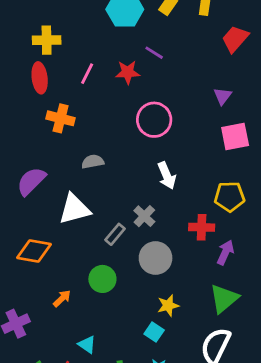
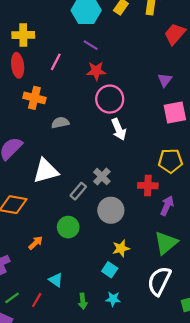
purple line: (154, 53) -> (91, 45), moved
red star: (128, 72) -> (96, 71), moved
gray semicircle: (93, 162) -> (60, 123), moved
white arrow: (167, 176) -> (119, 129), moved

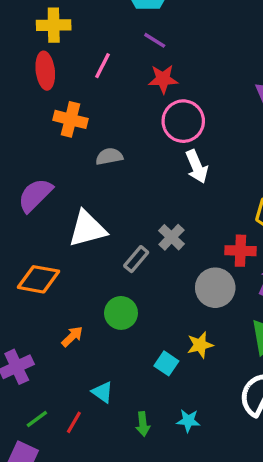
gray circle: (111, 210) -> (215, 288), moved
cyan square: (110, 270) -> (166, 363), moved

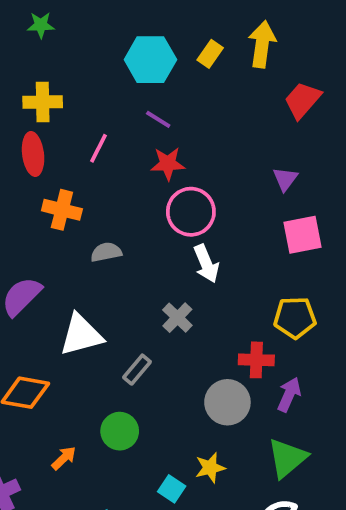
gray cross: (171, 237) -> (177, 318), moved

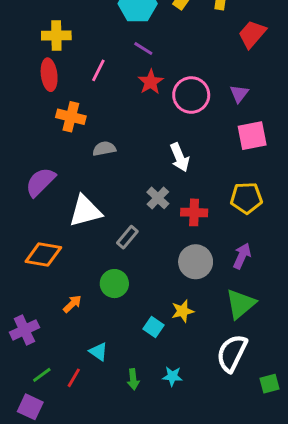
red star: (168, 164) -> (151, 82), turned -30
pink circle: (191, 212) -> (191, 95), moved
red cross: (256, 360) -> (194, 212), moved

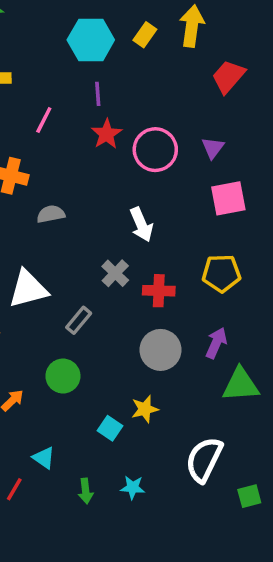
purple line: (143, 49) -> (98, 94), turned 54
green triangle: (241, 304) -> (241, 385), moved, turned 36

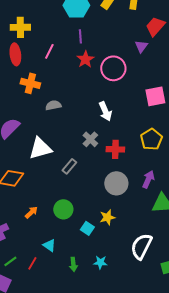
purple triangle: (213, 148) -> (141, 46), moved
yellow pentagon: (221, 273) -> (151, 139), turned -30
green circle: (63, 376) -> (63, 209), moved

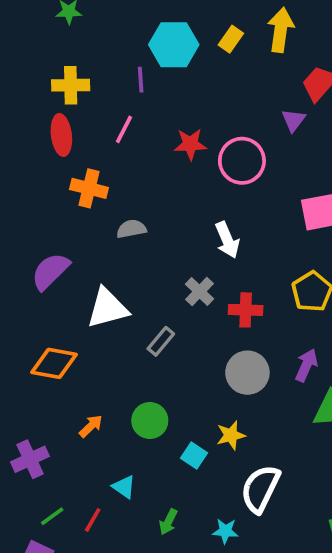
purple line: (80, 36) -> (141, 80), moved
red star: (85, 59) -> (190, 144), turned 30
white semicircle: (141, 246) -> (260, 489), moved
cyan star: (100, 262) -> (225, 531), moved
green arrow: (73, 264) -> (168, 522), turned 32

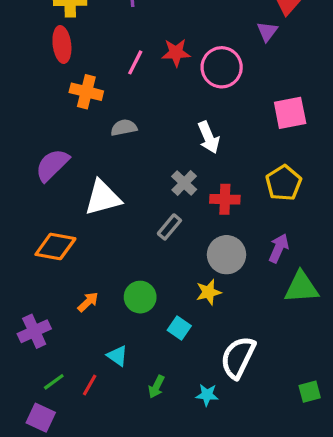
pink line: (124, 129) -> (135, 62), moved
gray rectangle: (161, 341) -> (169, 227), moved
yellow star: (231, 435) -> (209, 292), moved

